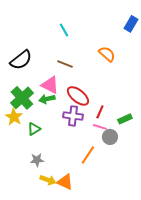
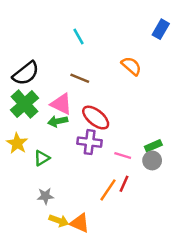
green cross: (22, 98) -> (25, 104), moved
red line: (100, 112) -> (124, 184), moved
gray circle: (110, 137) -> (152, 160), moved

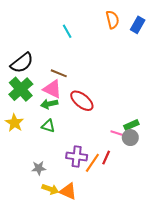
orange semicircle: (131, 66) -> (112, 20), moved, turned 36
brown line: (80, 78) -> (59, 73), moved
purple cross: (90, 142) -> (77, 157), moved
pink line: (123, 156) -> (118, 133), moved
green triangle: (42, 158) -> (48, 126), moved, turned 48

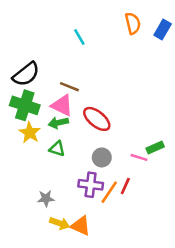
green cross: (21, 89) -> (25, 105), turned -30
yellow star: (15, 123) -> (30, 133), moved
gray circle: (130, 138) -> (102, 157), moved

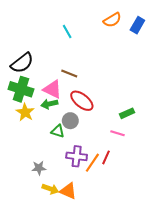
orange semicircle: (133, 23) -> (112, 20), turned 72
brown line: (69, 87) -> (69, 73), moved
green rectangle: (155, 148) -> (127, 113), moved
green triangle: (57, 149) -> (58, 131), moved
gray circle: (102, 157) -> (70, 121), moved

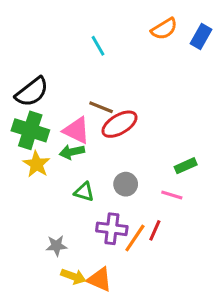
red ellipse: (82, 101) -> (120, 124), moved, turned -70
gray circle: (70, 121) -> (126, 184), moved

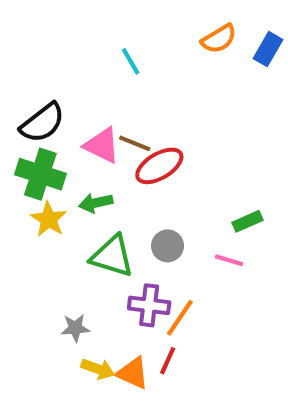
pink triangle: (76, 130) -> (102, 145), moved
green triangle: (84, 192) -> (112, 256), size x1.6
red line: (155, 230) -> (168, 361), moved

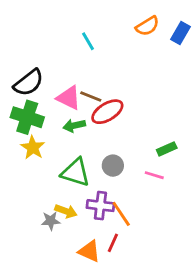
green arrow: (96, 203) -> (74, 125), moved
orange line: (180, 318) -> (121, 214), turned -68
yellow arrow: (98, 369) -> (66, 211), moved

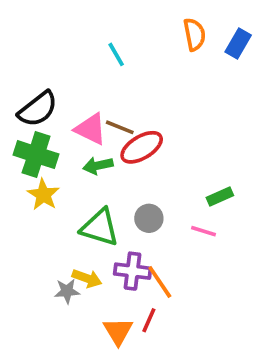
orange semicircle: (147, 26) -> (194, 34), turned -70
orange triangle: (89, 251) -> (118, 331), turned 35

